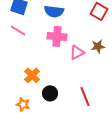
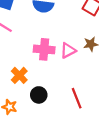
pink cross: (57, 36) -> (44, 49), moved

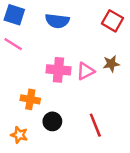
orange cross: (19, 75) -> (30, 99), turned -35

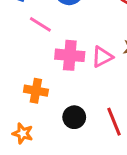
pink line: (13, 44) -> (40, 24), moved
black circle: (52, 121) -> (74, 117), moved

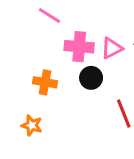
black circle: (74, 117) -> (91, 78), moved

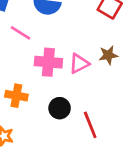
black circle: (91, 78) -> (60, 108), moved

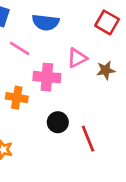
pink triangle: (79, 64) -> (77, 58), moved
orange cross: (16, 96) -> (17, 98), moved

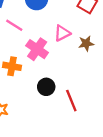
pink cross: (47, 77) -> (37, 49), turned 30

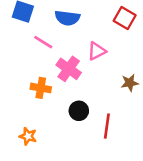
brown star: (86, 43) -> (130, 83), moved
red line: (71, 101) -> (107, 126), turned 30

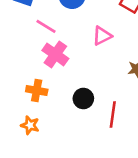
pink cross: (69, 69) -> (55, 54), moved
orange cross: (41, 88) -> (37, 91), moved

